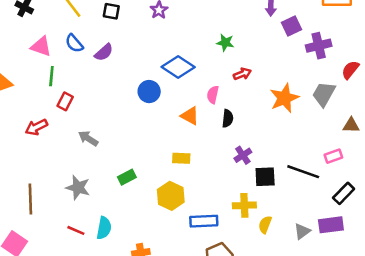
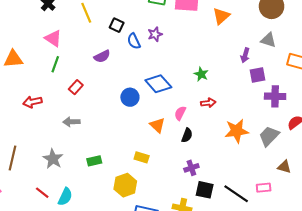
blue semicircle: (74, 43) -> (134, 41), moved
red rectangle: (65, 101) -> (76, 87), moved
gray arrow: (88, 138) -> (71, 122), turned -49

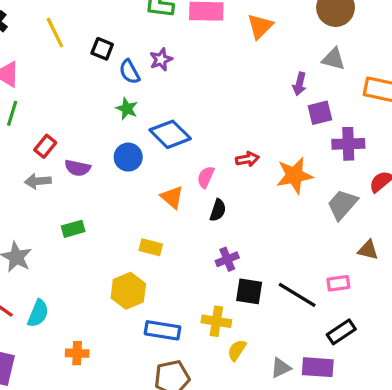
purple semicircle: (102, 56) -> (77, 168), moved, turned 42
green star: (201, 74) -> (127, 109), moved
gray arrow: (71, 122) -> (38, 181), moved
orange star: (237, 131) -> (294, 175), moved
green rectangle: (94, 161) -> (73, 229), moved

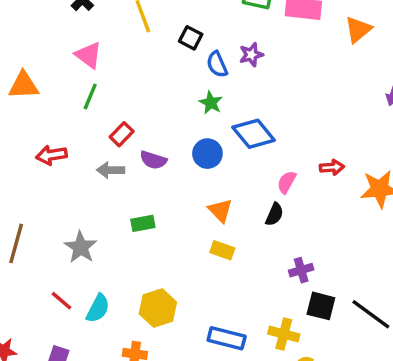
orange triangle: (172, 197) -> (220, 210), moved
black semicircle: (218, 210) -> (274, 214), moved
yellow hexagon: (128, 291) -> (158, 308), moved

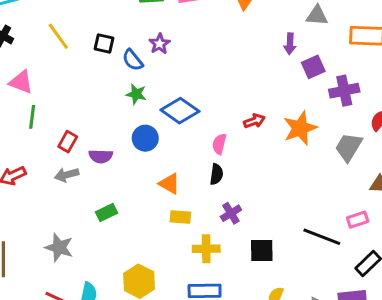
purple cross: (301, 270) -> (231, 213), moved
black square: (321, 306) -> (262, 251), moved
yellow cross: (284, 334) -> (206, 249), moved

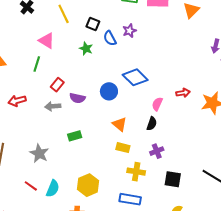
pink triangle: (21, 82) -> (47, 41), moved
green star: (136, 94) -> (86, 49), moved

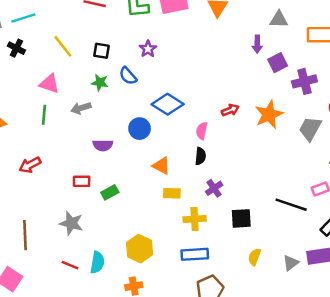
blue semicircle: (110, 38) -> (128, 76), moved
red rectangle: (57, 85) -> (82, 181), moved, turned 64
gray arrow: (53, 106) -> (81, 108), moved

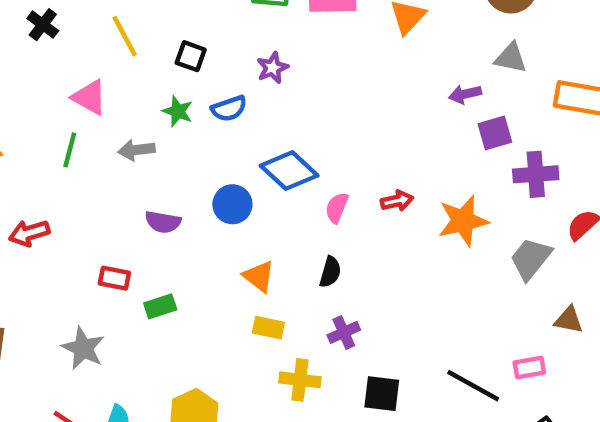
purple arrow: (257, 44) -> (465, 94), turned 66
blue semicircle: (128, 76) -> (229, 109), turned -78
pink semicircle: (202, 131) -> (337, 208), moved

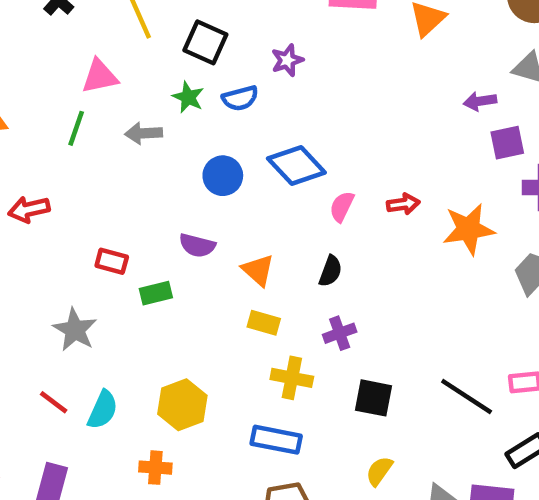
black square: (191, 56) -> (205, 42), size x1.4
pink triangle: (89, 97) -> (100, 76), turned -45
blue circle: (232, 204) -> (223, 176), moved
purple semicircle: (163, 222) -> (197, 245), moved

